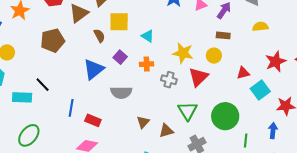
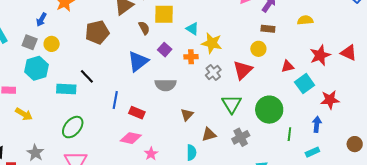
yellow star: (183, 53) -> (212, 43), moved
gray cross: (169, 80) -> (213, 73), turned 35
brown triangle: (166, 131) -> (209, 134), moved

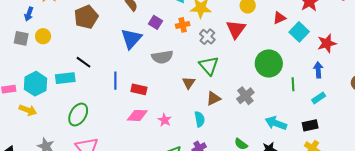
cyan hexagon: (36, 68) -> (36, 84), moved
green triangle: (232, 104) -> (209, 66), moved
pink star: (151, 154) -> (165, 120), moved

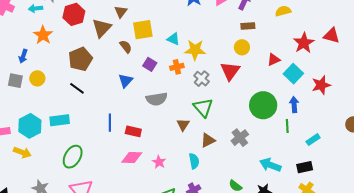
blue triangle: (131, 39) -> (126, 81), size x0.7
black line: (83, 62) -> (77, 88), moved
blue arrow: (318, 70) -> (294, 105), moved

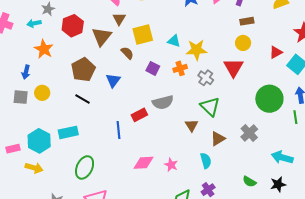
blue triangle: (126, 81) -> (113, 80), moved
red rectangle: (133, 131) -> (139, 115), moved, turned -35

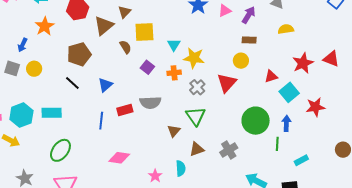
cyan triangle: (174, 41) -> (174, 45), turned 32
blue triangle: (113, 80) -> (105, 85), moved
pink star: (171, 165) -> (155, 176), moved

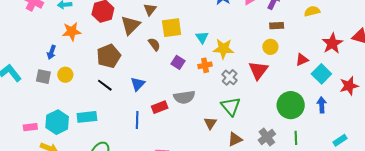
orange star: (45, 26) -> (72, 31), turned 30
green line: (277, 144) -> (296, 138), moved

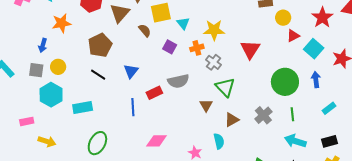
cyan triangle: (202, 37) -> (183, 23), moved
yellow circle: (270, 47) -> (283, 18), moved
gray cross: (230, 77) -> (213, 62), moved
cyan hexagon: (57, 122) -> (51, 95), moved
cyan rectangle: (340, 140) -> (329, 108), moved

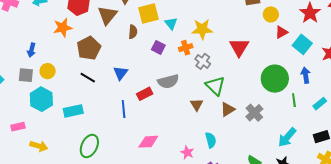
orange star: (61, 23) -> (63, 28), moved
brown semicircle: (145, 30) -> (133, 32), turned 48
green line: (292, 114) -> (294, 100), moved
brown triangle: (232, 120) -> (228, 109), moved
cyan arrow: (295, 141) -> (287, 137), turned -65

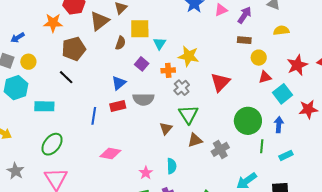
blue arrow: (31, 50) -> (18, 38), turned 32
blue triangle: (121, 73) -> (119, 83), moved

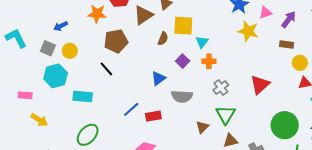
yellow star: (189, 56) -> (248, 31), moved
orange cross: (168, 70) -> (209, 61), moved
red rectangle: (118, 106) -> (153, 116), moved
blue line: (94, 116) -> (131, 109), turned 36

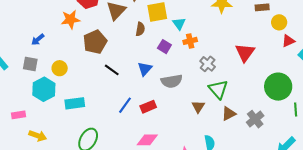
yellow circle: (70, 51) -> (60, 68), moved
black line: (106, 69) -> (112, 70), moved

